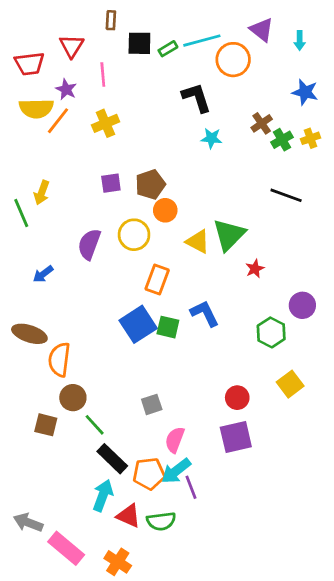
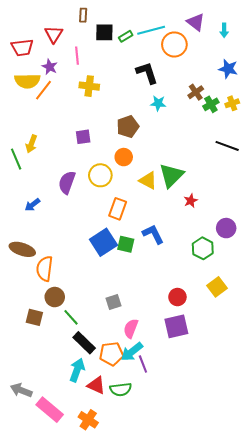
yellow cross: (106, 123) -> (89, 86), moved, turned 30
brown pentagon: (150, 184) -> (128, 127), moved
black line: (286, 195) -> (227, 146), moved

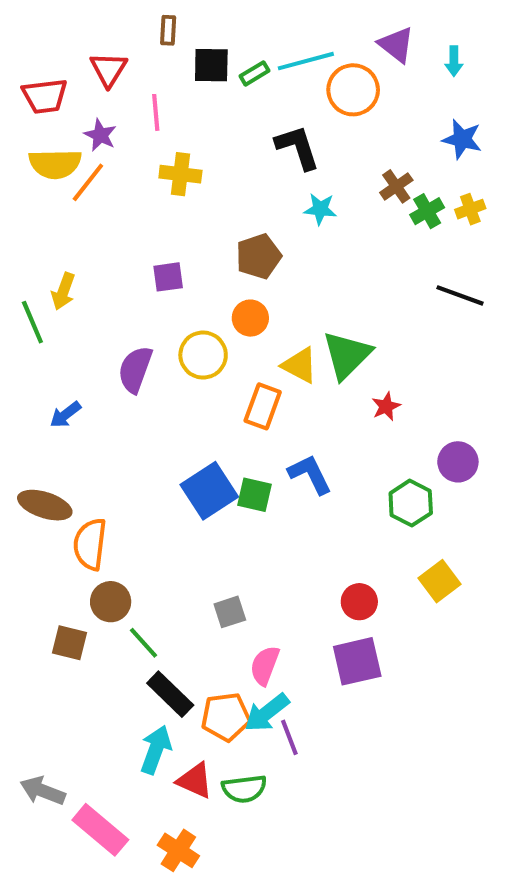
orange rectangle: (118, 209) -> (263, 406), moved

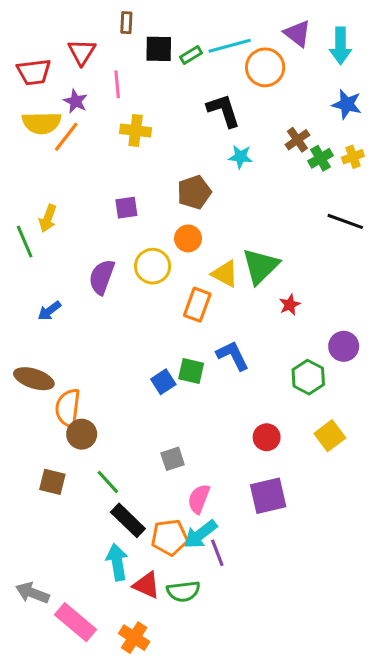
cyan arrow: (454, 61) -> (341, 46), size x1.6
blue square: (209, 491) -> (163, 382), moved, size x0.6
brown circle: (111, 602) -> (82, 434), moved
red circle: (359, 602) -> (267, 437), moved
cyan arrow: (156, 750) -> (117, 562), turned -30

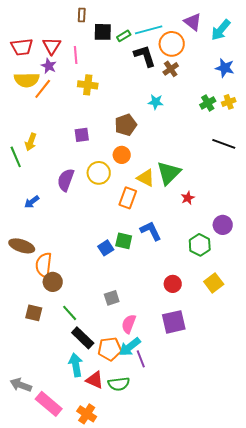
cyan arrow: (341, 46) -> (221, 30), turned 40
red triangle: (82, 52) -> (52, 46), moved
black L-shape: (223, 111) -> (145, 56), moved
brown cross: (297, 140) -> (171, 69), moved

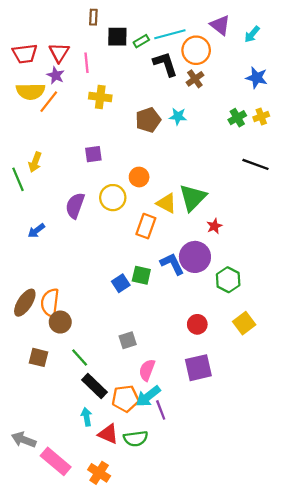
cyan arrow: (221, 30) -> (252, 34), size x0.7
brown pentagon: (126, 125) -> (148, 120), moved
purple circle: (223, 225) -> (195, 257), moved, size x1.4
brown ellipse: (22, 246) -> (25, 303), moved, turned -75
cyan arrow: (76, 365) -> (86, 417), size x0.7

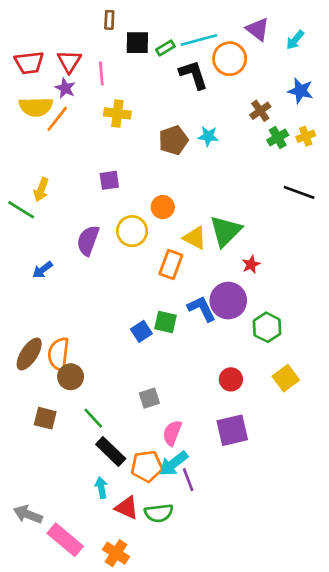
brown cross: (195, 79) -> (260, 111), moved
green line: (18, 179) -> (21, 210), turned -35

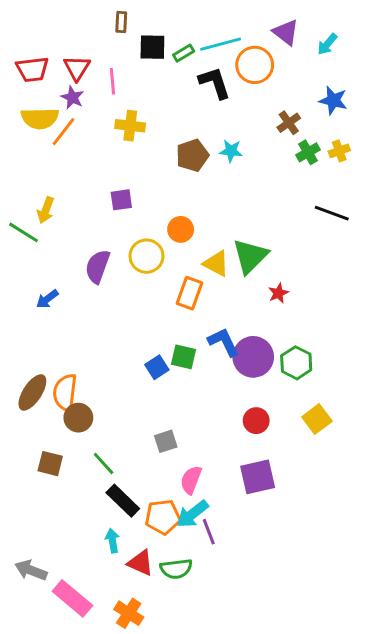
purple circle: (228, 301) -> (253, 357), moved

